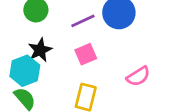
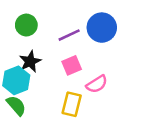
pink semicircle: (138, 76) -> (97, 84), moved

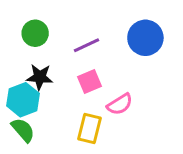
blue circle: (102, 28) -> (145, 38), moved
black star: (30, 61) -> (40, 77), turned 30

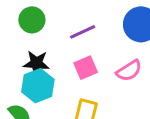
cyan hexagon: (23, 100) -> (38, 86), moved
pink semicircle: (120, 104) -> (129, 71), moved

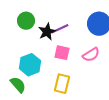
black star: (36, 63) -> (47, 32), moved, turned -30
pink square: (86, 68) -> (62, 53), turned 35

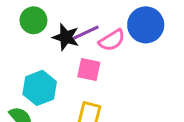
black star: (47, 32) -> (66, 37), turned -30
pink semicircle: (91, 55) -> (112, 40), moved

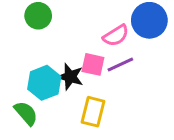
purple line: (86, 33) -> (120, 64), moved
black star: (66, 37) -> (70, 77), moved

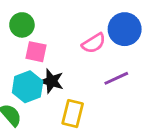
pink square: (93, 64) -> (36, 52), moved
purple line: (120, 64) -> (116, 78), moved

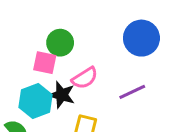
green circle: (22, 25) -> (60, 43), moved
pink semicircle: (94, 43) -> (85, 78), moved

